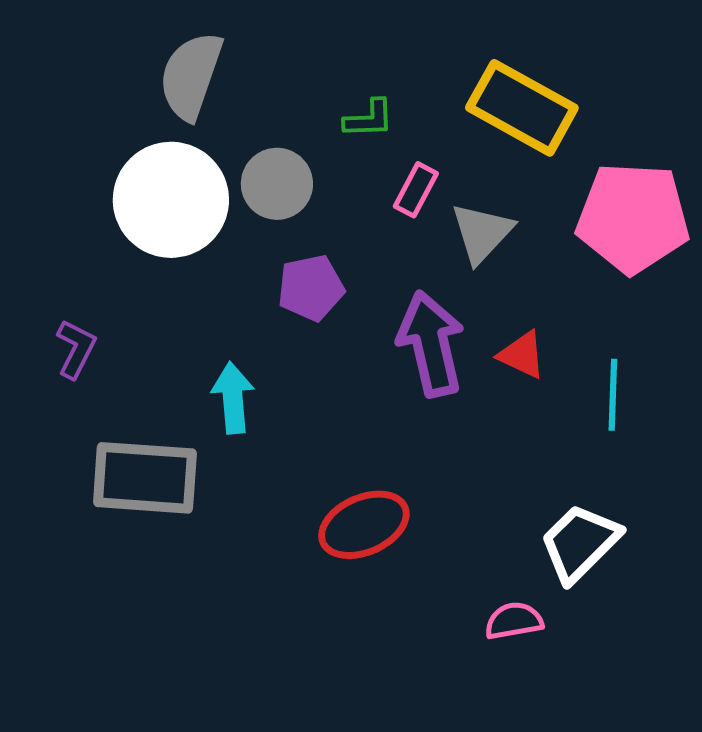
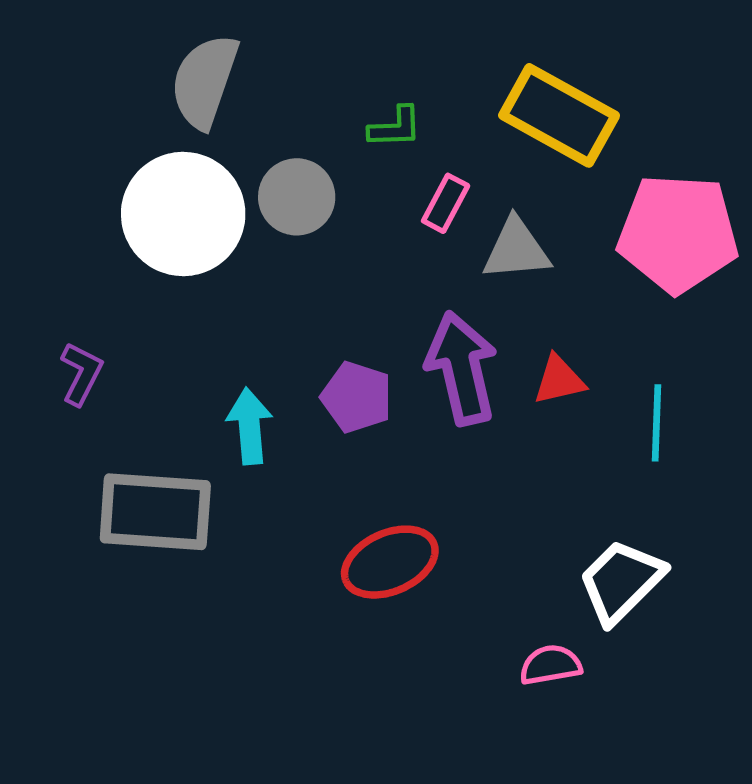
gray triangle: (482, 233) -> (516, 249), turned 42
purple pentagon: (311, 288) -> (357, 397), moved, turned 30
red triangle: (522, 355) -> (559, 380), turned -38

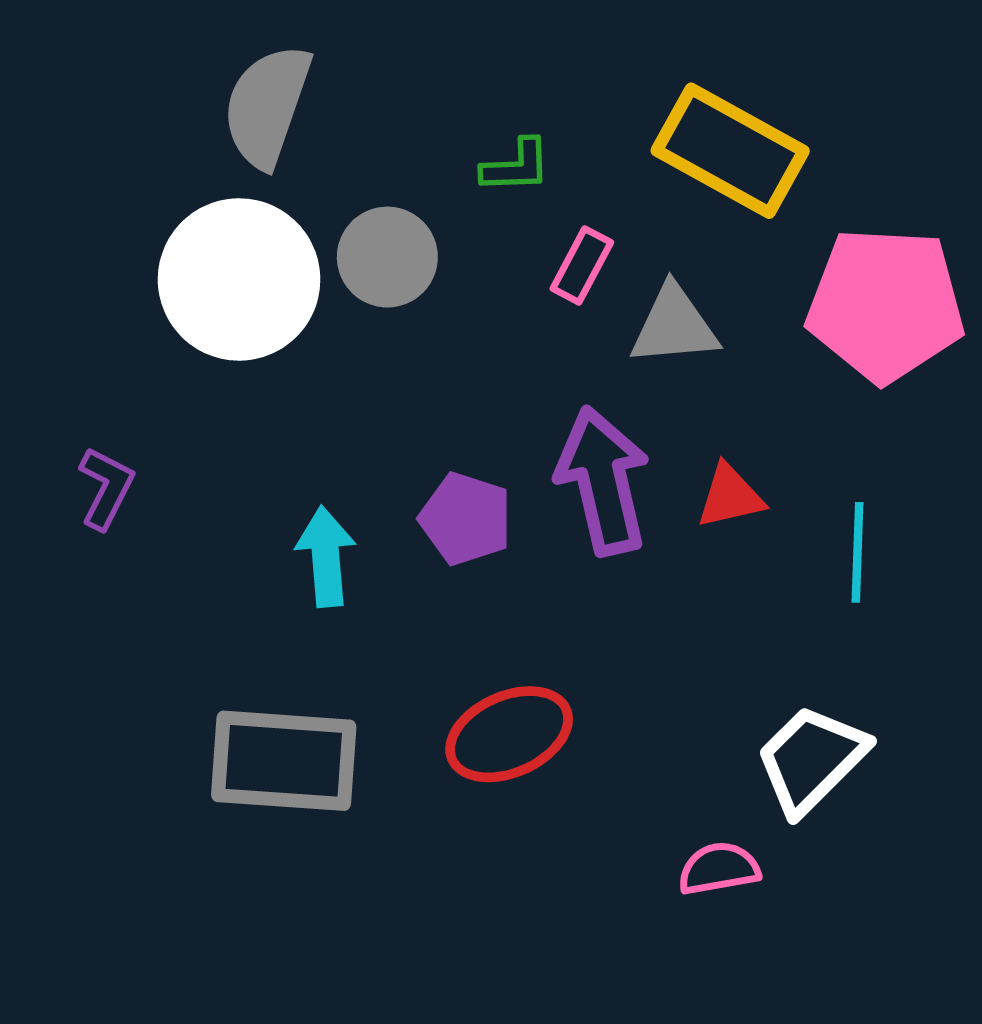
gray rectangle: (155, 512) -> (284, 761), moved

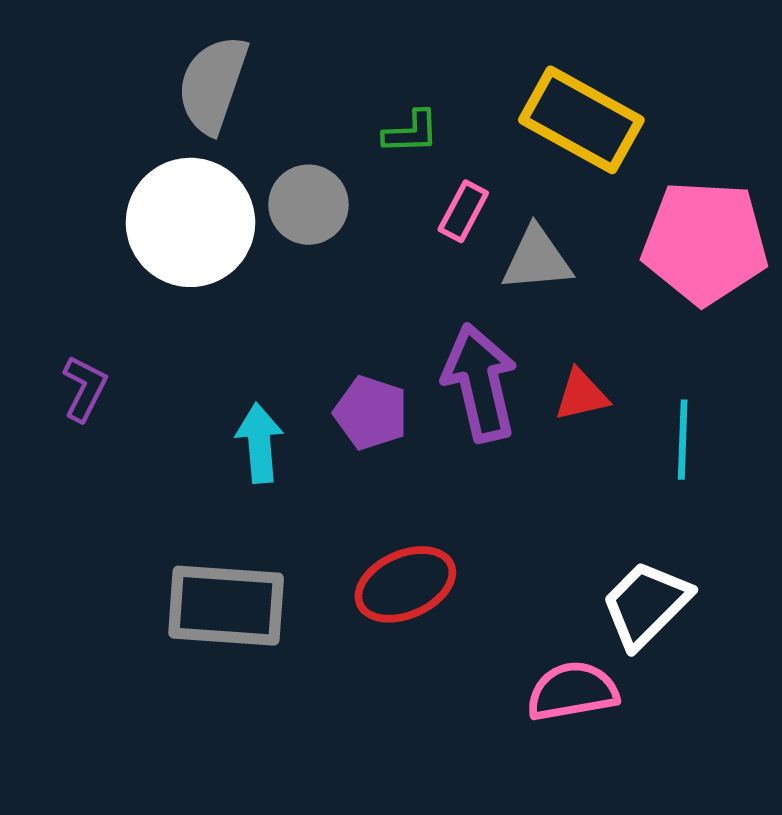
pink semicircle: (719, 869) -> (572, 691), size x1.4

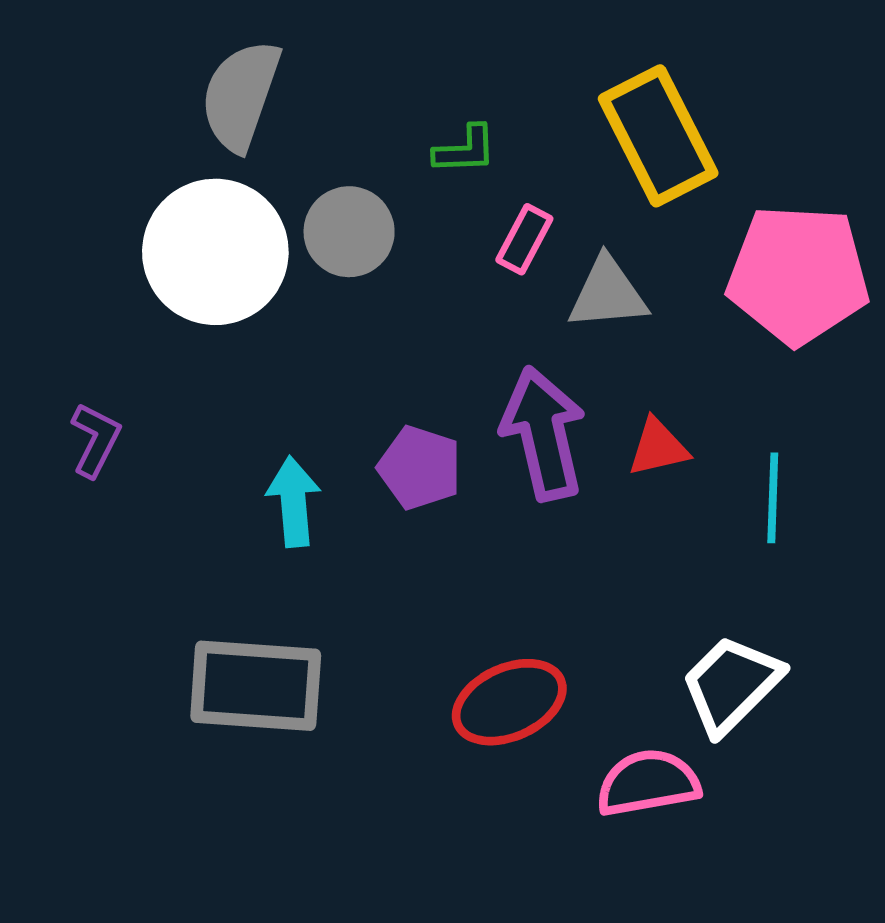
yellow rectangle: (581, 120) -> (658, 136), turned 34
red ellipse: (405, 584) -> (509, 702), moved

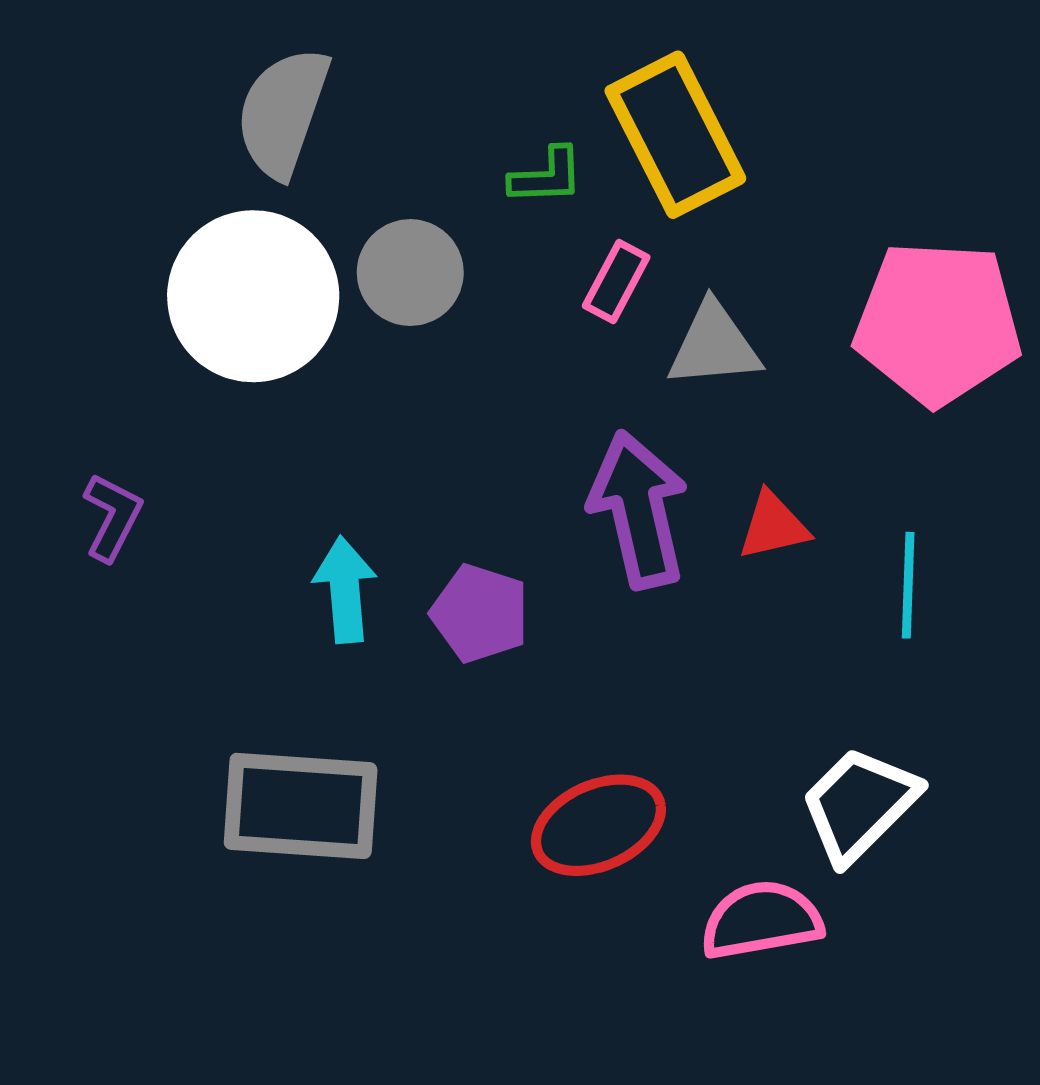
yellow rectangle: (658, 136) -> (675, 135), moved
purple pentagon: (420, 468) -> (480, 613), moved

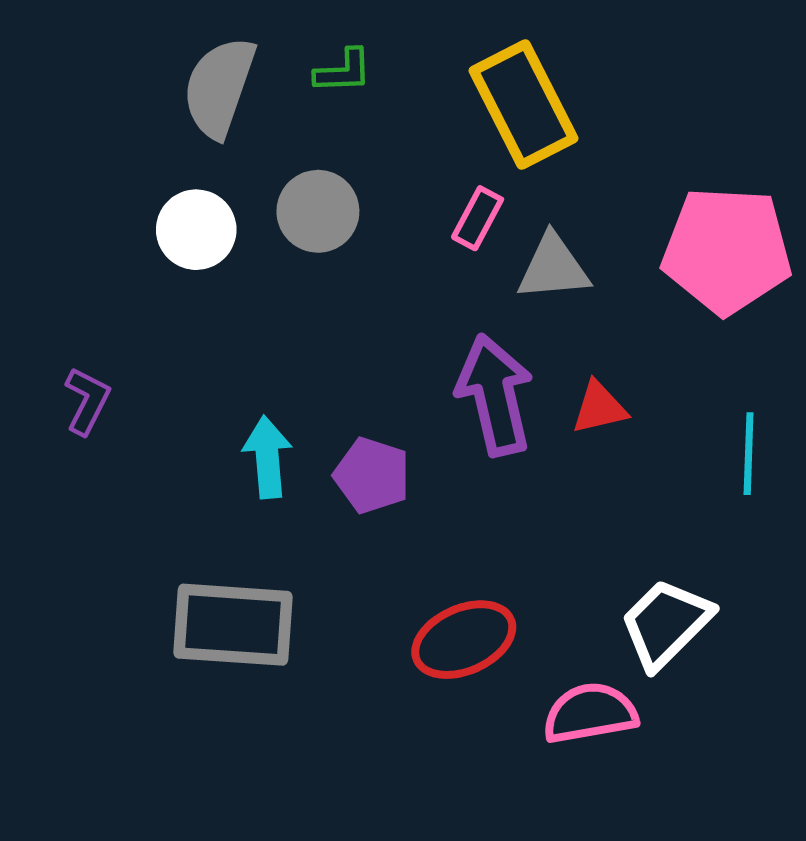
green L-shape: (547, 176) -> (343, 71), moved
white circle: (253, 296) -> (196, 230), size x0.6
cyan line: (908, 585) -> (749, 454), moved

